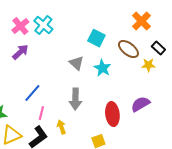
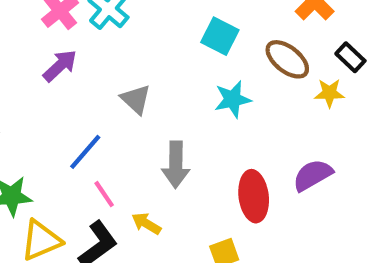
gray triangle: (76, 63) -> (136, 99), moved
cyan star: (102, 68) -> (233, 99), turned 30
pink line: (41, 113) -> (104, 194), turned -48
yellow arrow: (61, 127) -> (146, 224), turned -40

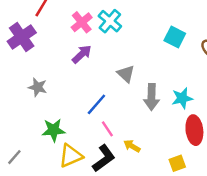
cyan star: (233, 99) -> (182, 98), moved
gray arrow: (176, 165) -> (152, 97), moved

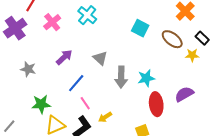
pink cross: (82, 22) -> (52, 22), moved
purple arrow: (82, 54) -> (64, 57), moved
yellow arrow: (132, 146) -> (105, 117), turned -64

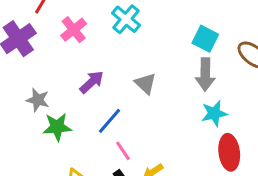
gray arrow: (121, 77) -> (205, 75), moved
green star: (41, 104) -> (57, 127), moved

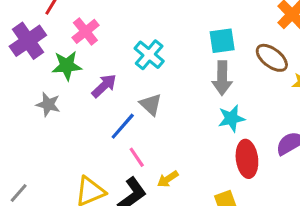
cyan cross: (126, 19) -> (149, 55), moved
cyan square: (205, 39) -> (222, 41), turned -35
gray triangle: (145, 84) -> (151, 104), moved
green star: (57, 127) -> (67, 66), moved

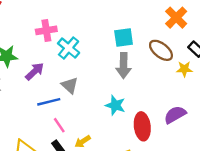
pink cross: (85, 31) -> (46, 30), moved, turned 30
cyan star: (231, 118) -> (115, 105), moved, turned 30
blue line: (123, 126) -> (49, 102), turned 35

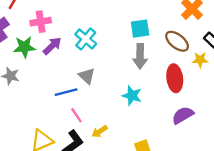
pink cross: (46, 30) -> (41, 22), moved
purple arrow: (35, 71) -> (52, 46), moved
purple semicircle: (175, 115) -> (183, 115), moved
red ellipse: (142, 126) -> (175, 78), moved

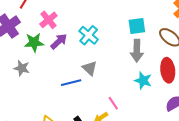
pink cross: (41, 22) -> (48, 20), turned -30
cyan star: (132, 96) -> (143, 81), moved
pink line: (76, 115) -> (113, 103), moved

